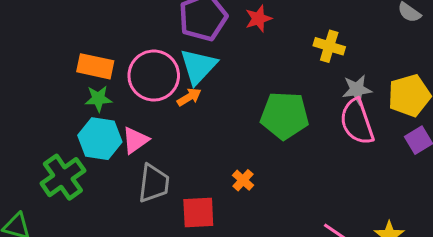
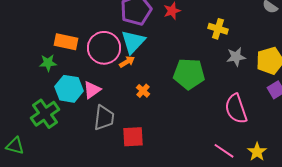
green star: (98, 99) -> (48, 63), moved
pink semicircle: (357, 122) -> (236, 109), moved
orange cross: (243, 180) -> (143, 91), moved

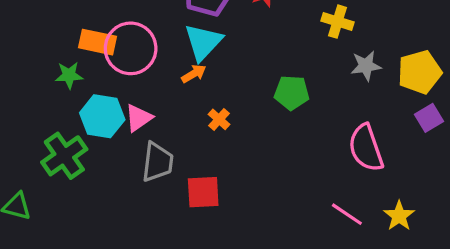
pink circle: (104, 48) -> (131, 48), moved
green pentagon: (189, 74) -> (292, 93), size x0.7

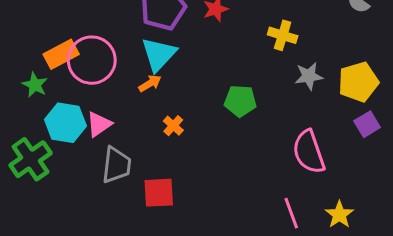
orange rectangle: (97, 42) -> (61, 54), turned -40
green star: (69, 75) -> (35, 85), turned 30
pink line: (347, 214) -> (291, 213), turned 36

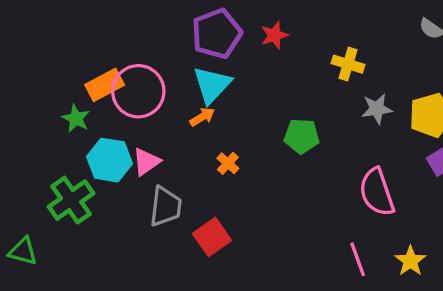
red square: (159, 193) -> (212, 237), turned -32

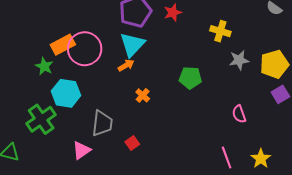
pink triangle: (146, 162) -> (82, 150), moved
pink semicircle: (377, 192) -> (239, 114), size x0.6
red square: (212, 237) -> (132, 143), size x0.6

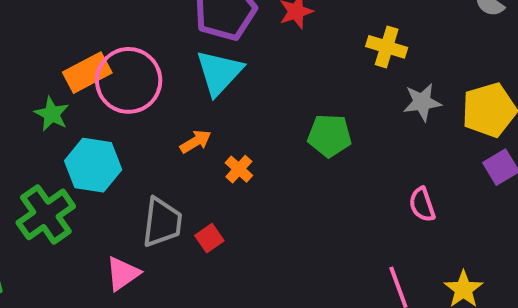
orange arrow: (126, 65) -> (196, 142), moved
red square: (132, 143) -> (209, 238), moved

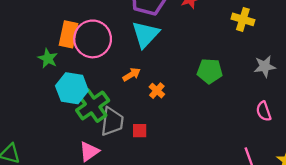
orange rectangle: (87, 73) -> (68, 34), turned -50
gray star: (422, 102) -> (265, 66), moved
green cross: (46, 214) -> (93, 105), moved
red square: (209, 238) -> (140, 131), turned 35

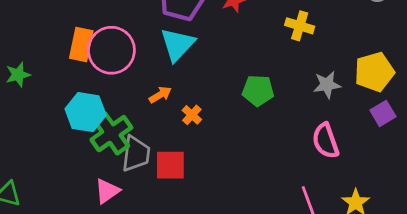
green star: (48, 58) -> (18, 75), moved, turned 30
pink semicircle: (264, 111) -> (325, 141), size x1.4
red square: (140, 131) -> (170, 165), size x1.6

